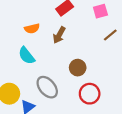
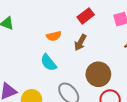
brown circle: (78, 68) -> (98, 74), size x1.5

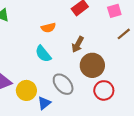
brown arrow: (80, 42) -> (78, 44), moved

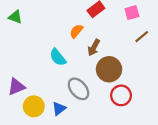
orange semicircle: (48, 28) -> (76, 31), moved, turned 144
yellow circle: (26, 90) -> (34, 106), moved

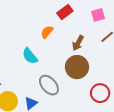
brown arrow: (94, 47) -> (78, 43), moved
red circle: (121, 95) -> (100, 93), moved

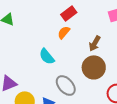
red rectangle: (65, 12) -> (69, 13), moved

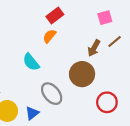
brown arrow: (95, 43) -> (94, 48), moved

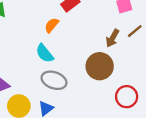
orange semicircle: (49, 36) -> (52, 25), moved
gray ellipse: (52, 94) -> (54, 80), moved, turned -30

